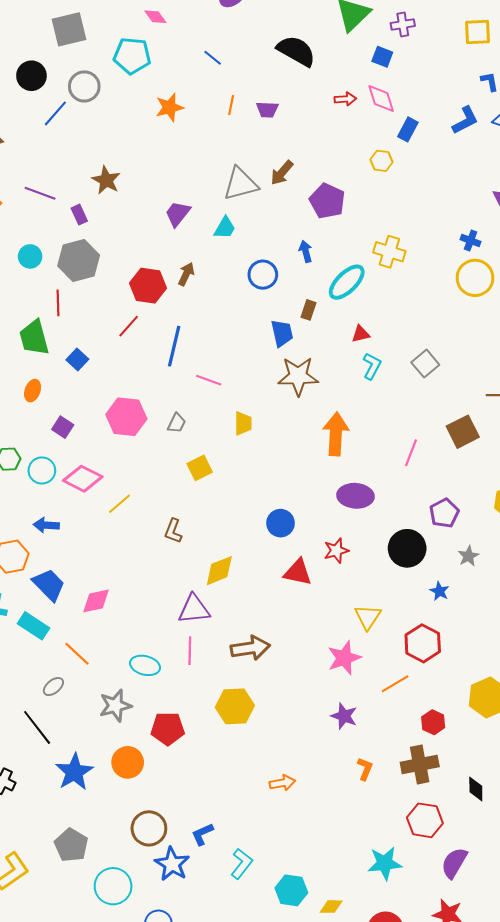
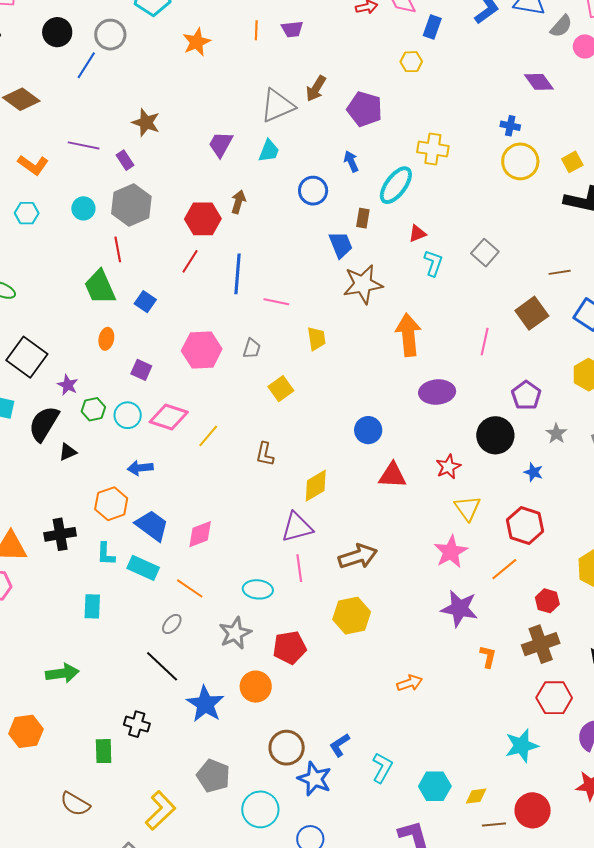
red star: (336, 551) -> (448, 467), moved
purple star: (344, 716) -> (459, 608), size x1.4

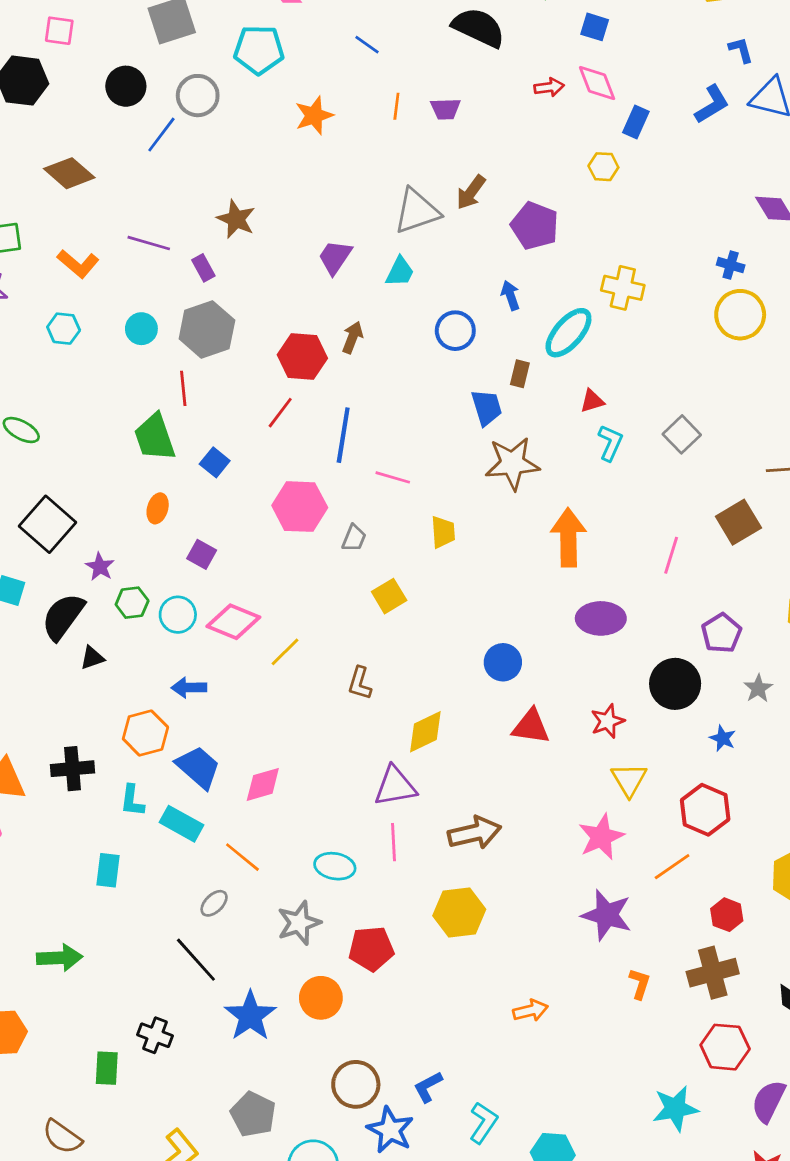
pink hexagon: (202, 350) -> (300, 507), moved

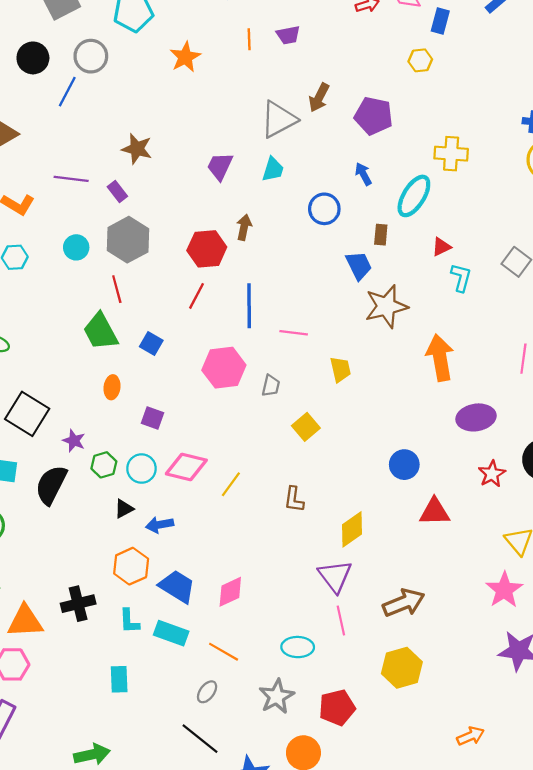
black triangle: (92, 658) -> (124, 509), moved
red star: (608, 721) -> (492, 474), moved
purple triangle: (395, 786) -> (335, 576), turned -48

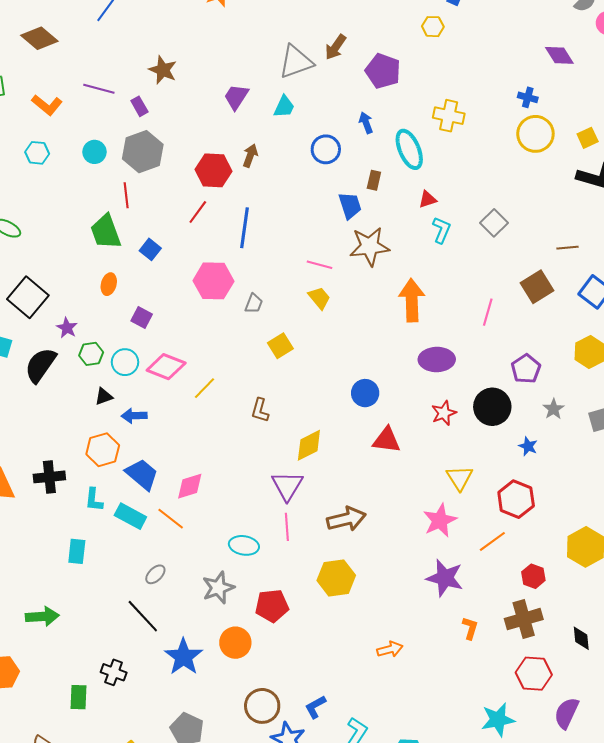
cyan ellipse: (414, 196) -> (409, 149), turned -63
pink line: (294, 333) -> (320, 265), moved
yellow trapezoid: (340, 369) -> (319, 298), turned -35
orange line: (224, 652) -> (171, 519), moved

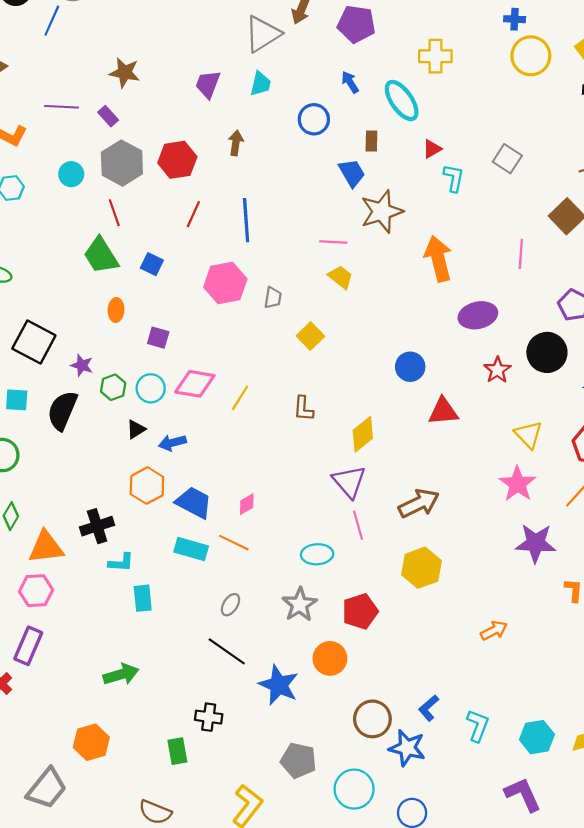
red hexagon: (213, 170) -> (177, 160), moved
pink diamond: (190, 486) -> (247, 504), size x0.7
cyan L-shape: (94, 500) -> (121, 562), moved, turned -80

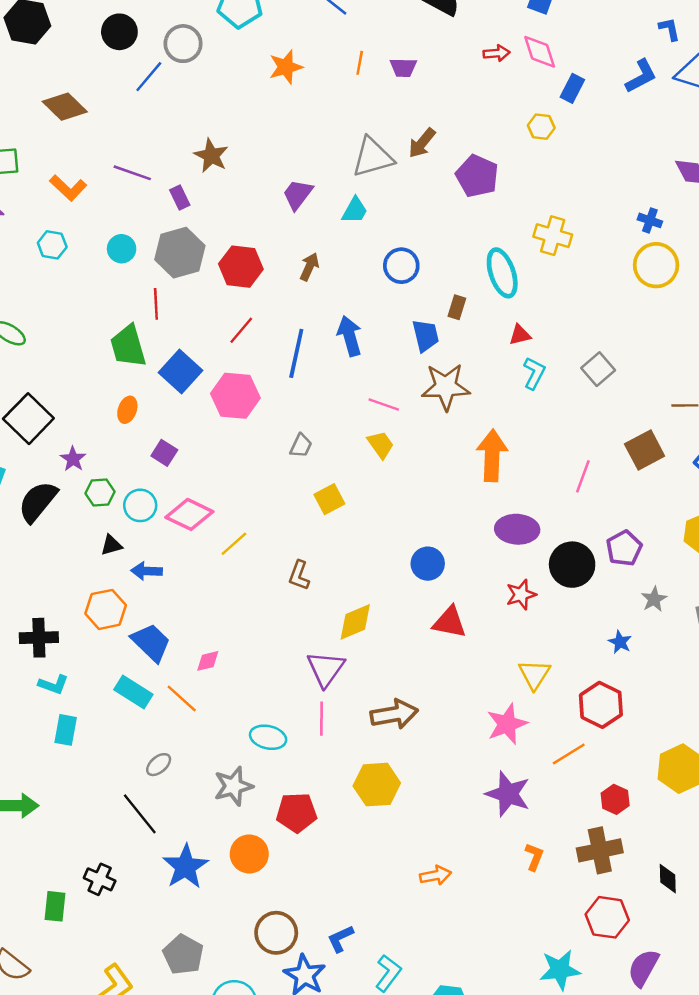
blue arrow: (350, 82) -> (350, 336), moved, size x1.5
blue square: (152, 264) -> (180, 371), size x1.6
pink hexagon: (225, 283) -> (235, 396), moved
black circle: (547, 352) -> (572, 565), moved

